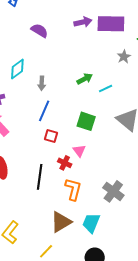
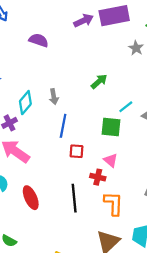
cyan diamond: (17, 69) -> (25, 103), moved
cyan line: (106, 89) -> (126, 107), moved

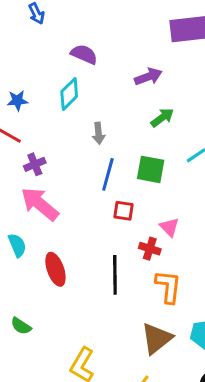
purple arrow: (84, 21) -> (148, 77), moved
cyan diamond: (25, 103) -> (69, 94), moved
green square: (111, 127) -> (151, 169), moved

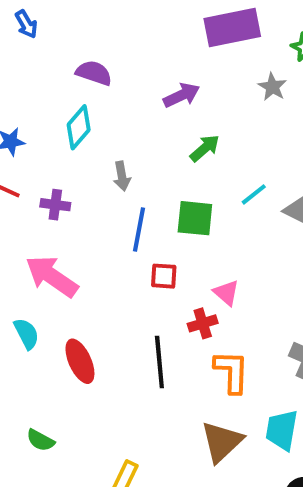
purple cross: (35, 164) -> (55, 205), moved, turned 35
red cross: (150, 249) -> (203, 323), turned -30

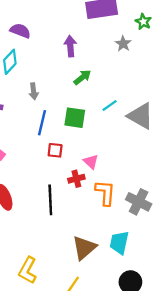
purple arrow: (182, 95) -> (70, 46), turned -72
orange L-shape: (232, 372) -> (105, 193), moved

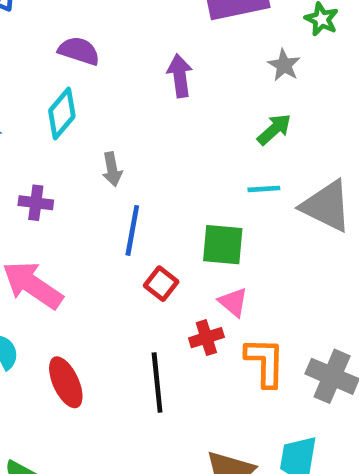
green arrow: (82, 77) -> (274, 129), moved
cyan line: (110, 106) -> (264, 189), turned 35
green square: (75, 118) -> (223, 245), moved
red square: (55, 150) -> (161, 284), turned 35

